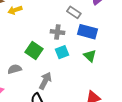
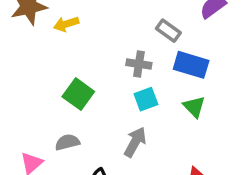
green square: (34, 51) -> (78, 94), moved
gray semicircle: (15, 69) -> (67, 142), moved
gray arrow: (45, 81) -> (135, 142), moved

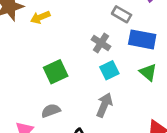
gray cross: (139, 64) -> (101, 43), turned 30
green square: (78, 94) -> (56, 72), turned 35

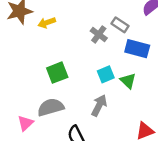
gray cross: (101, 43) -> (99, 34), moved
green triangle: (148, 72) -> (128, 81), moved
gray semicircle: (51, 111) -> (51, 107), size x1.5

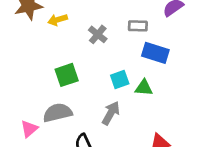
gray rectangle: (120, 25) -> (138, 26), turned -35
gray cross: (99, 34) -> (98, 34), moved
green triangle: (128, 81) -> (144, 88), turned -42

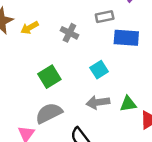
green triangle: (144, 88) -> (128, 104), moved
gray arrow: (111, 113) -> (98, 102), turned -115

